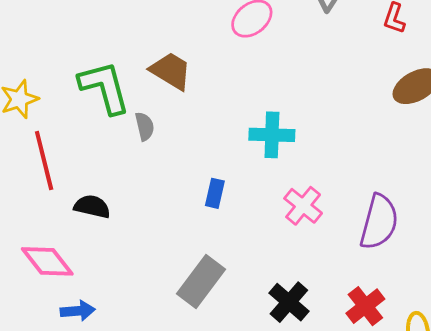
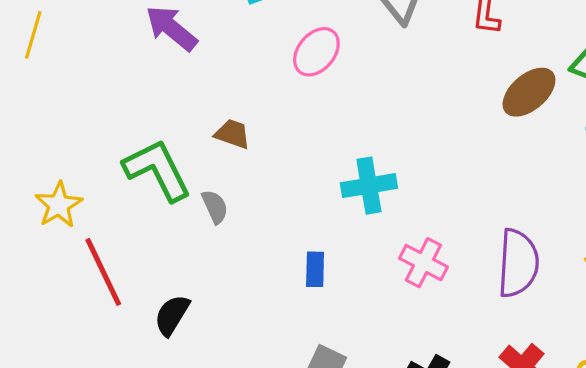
brown trapezoid: (171, 71) -> (232, 134), size x0.7
black semicircle: (92, 207) -> (172, 315), turned -60

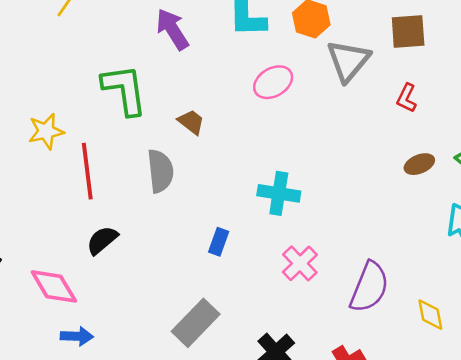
brown ellipse: (529, 92) -> (419, 164), size x0.7
green L-shape: (157, 170) -> (124, 90), moved
gray semicircle: (215, 207) -> (160, 171), size x1.6
red line: (103, 272) -> (87, 171), moved

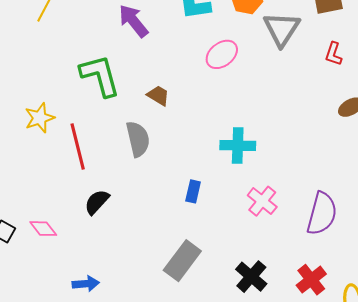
pink diamond: (54, 286) -> (43, 229), moved, size x0.7

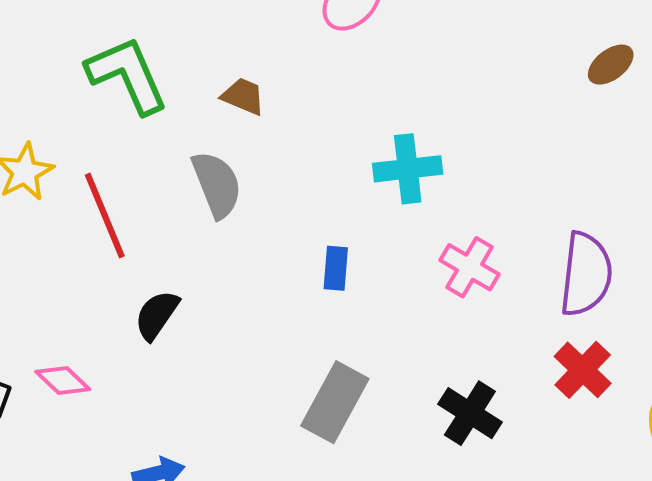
red cross: (311, 280) -> (583, 370), moved

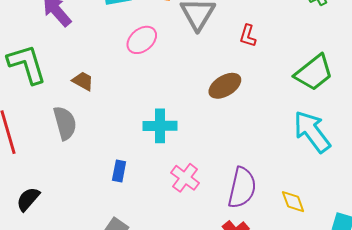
brown ellipse: (611, 65) -> (225, 86), moved, size x1.4
black semicircle: (157, 315) -> (28, 199), moved

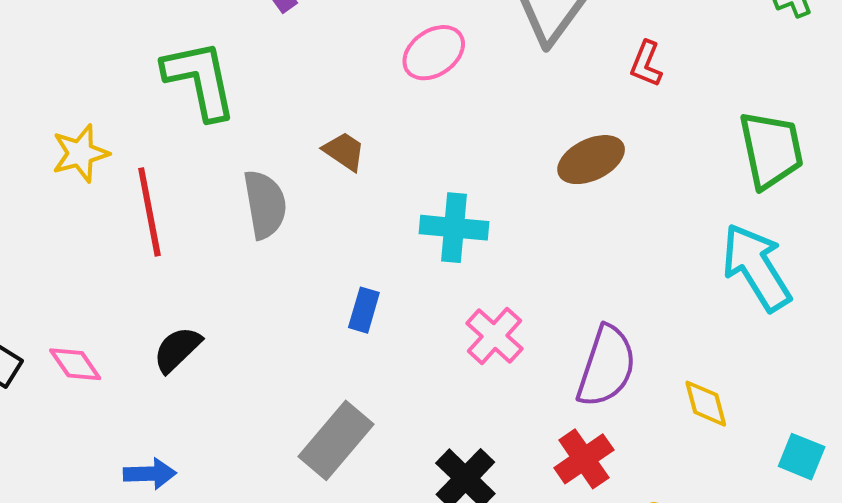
green trapezoid: (314, 73) -> (771, 150), turned -69
brown trapezoid: (83, 81) -> (344, 151), moved

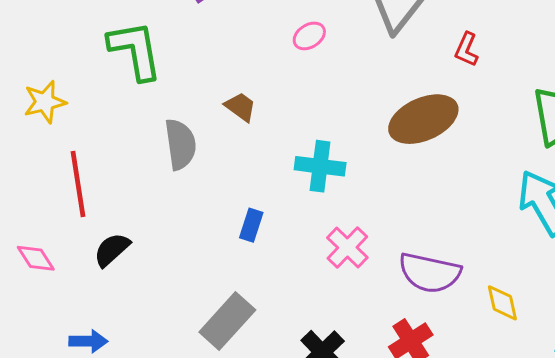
pink ellipse: (434, 53) -> (309, 36), size x0.7
brown ellipse: (591, 160) -> (423, 119), size x1.4
red line: (149, 212) -> (78, 184), moved
purple semicircle: (606, 366) -> (430, 273), turned 82

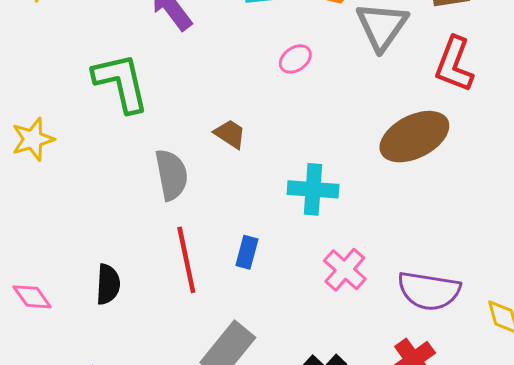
red L-shape: (466, 50) -> (454, 64), size x1.6
red line: (78, 184) -> (186, 260), moved
black semicircle: (112, 250) -> (108, 284), turned 138

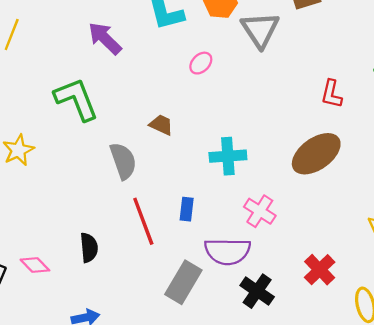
red L-shape: (454, 64) -> (332, 94), moved, size x0.7
brown ellipse: (414, 137) -> (316, 154), moved
purple semicircle: (429, 291) -> (227, 251), moved

